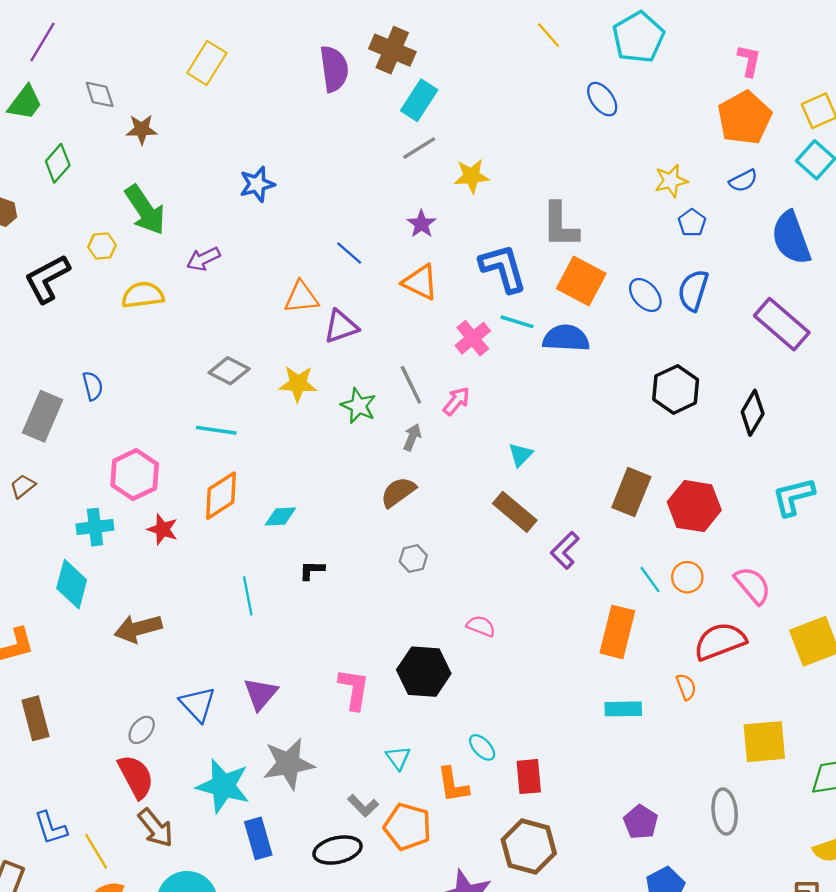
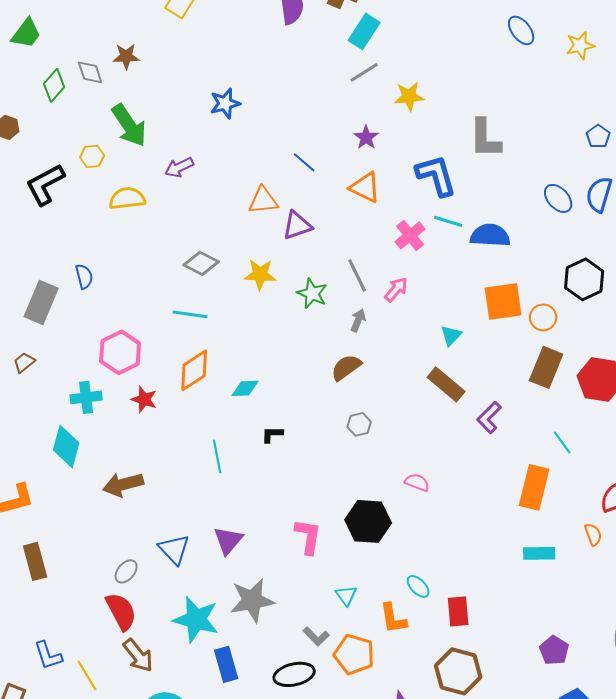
gray diamond: (100, 94) -> (90, 72), moved
yellow star: (671, 181) -> (580, 45), moved
orange square: (581, 281) -> (503, 301), moved, turned -36
orange circle: (687, 577) -> (543, 317), moved

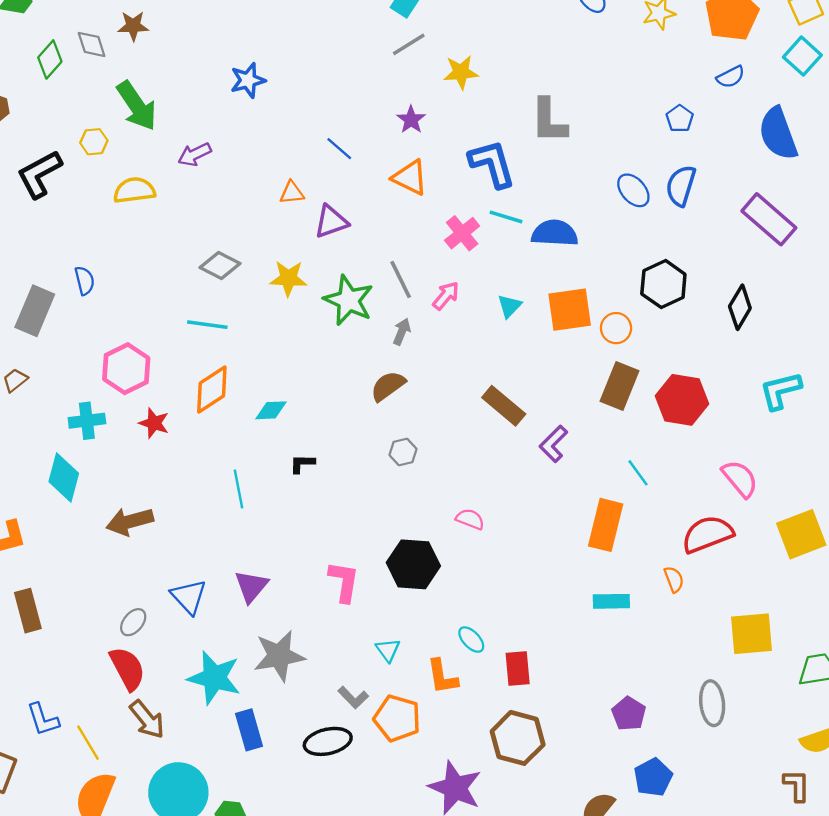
orange triangle: (263, 200) -> (292, 193), size x0.7
green star: (312, 293) -> (349, 300), size x1.4
cyan triangle: (451, 335) -> (509, 306), moved

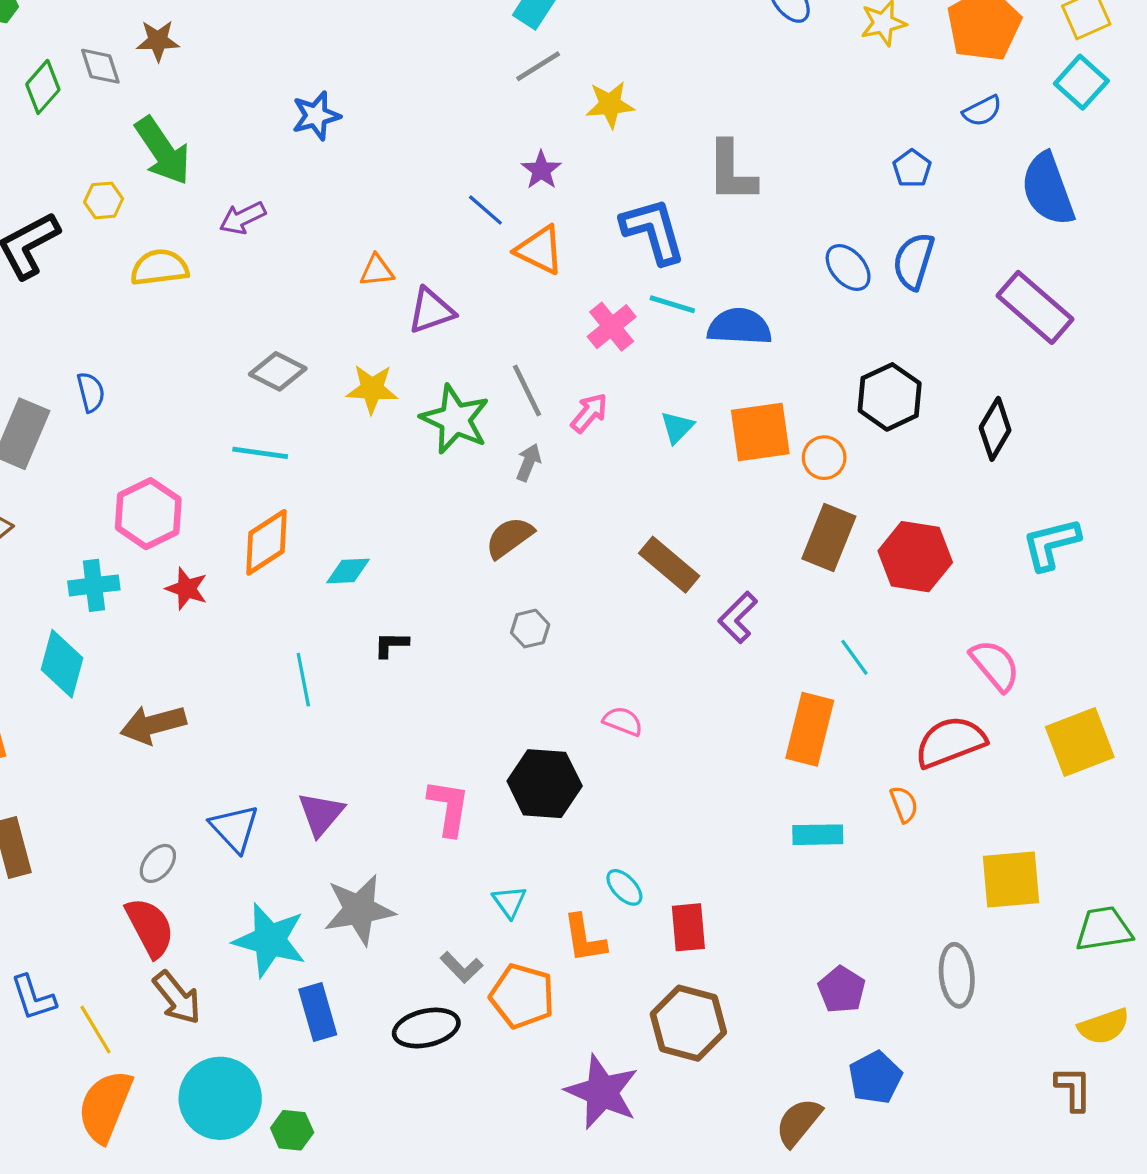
blue line: (339, 149) -> (485, 210), moved

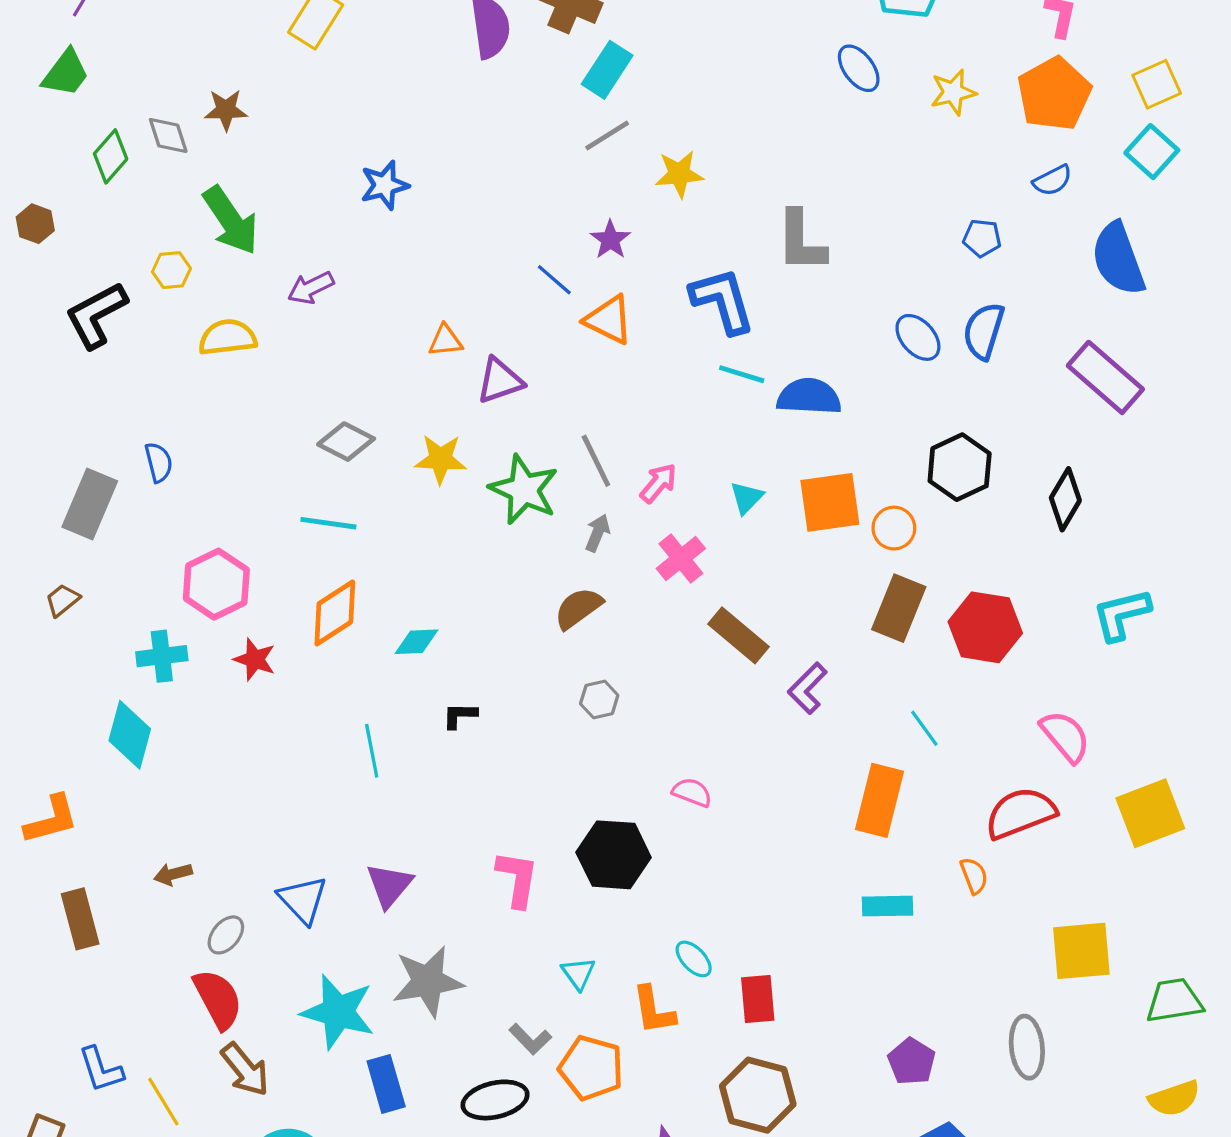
blue pentagon: (912, 168) -> (982, 238), turned -30
pink cross: (612, 327) -> (681, 558), moved
brown arrow: (153, 724) -> (173, 874), moved, size x0.6

